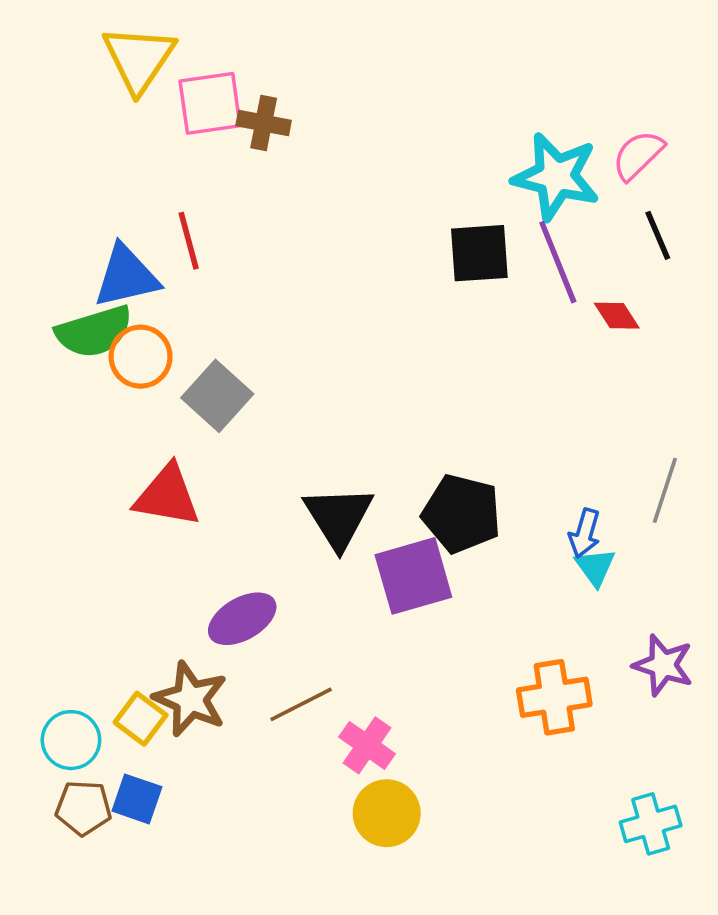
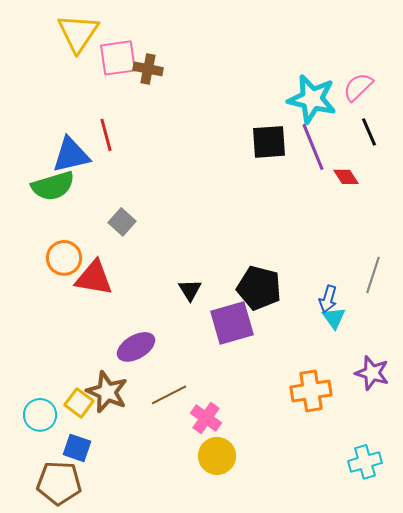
orange circle: (141, 357) -> (64, 258), moved
gray square: (217, 396) -> (122, 222), size x0.7
black triangle: (338, 517) -> (190, 290), size x0.6
brown pentagon: (83, 808) -> (59, 483), moved, size x1.4

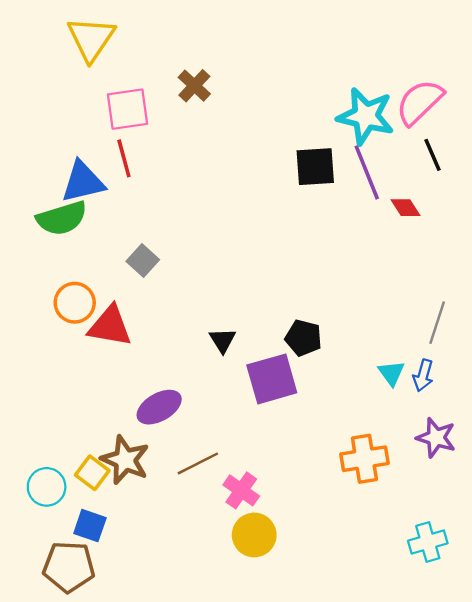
pink square: (118, 58) -> (127, 109), moved
brown cross: (148, 69) -> (194, 86), moved, turned 32
pink semicircle: (358, 87) -> (420, 102), size x1.4
black pentagon: (259, 288) -> (303, 338), size x0.7
blue arrow: (328, 299) -> (423, 375), moved

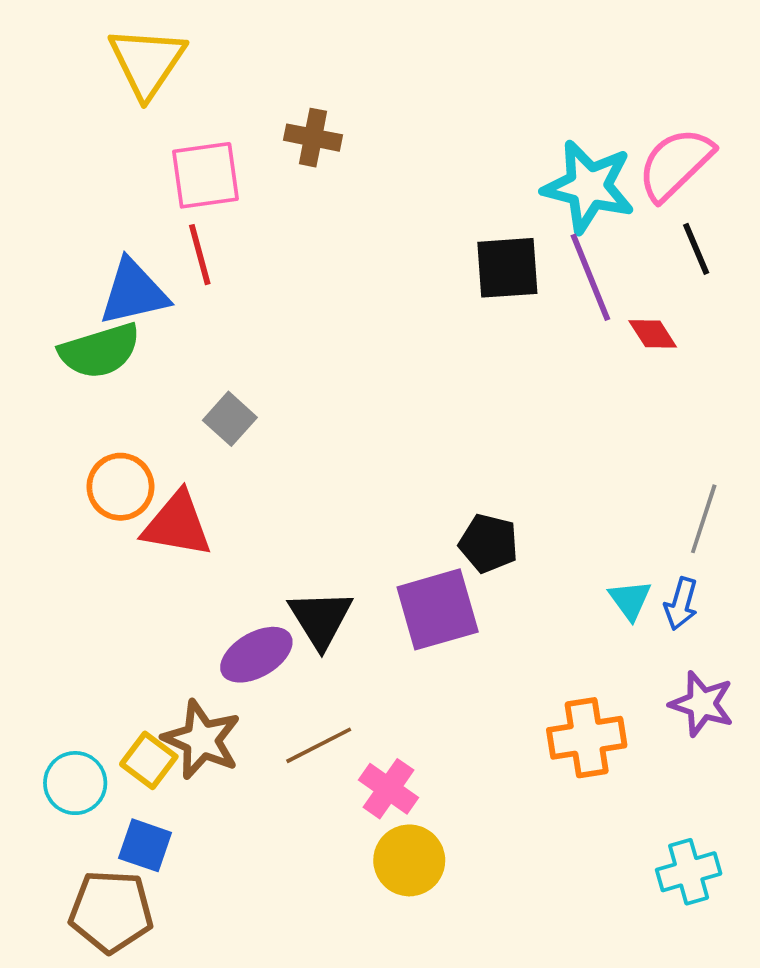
brown cross: (194, 86) -> (313, 138), turned -32
black triangle: (223, 340) -> (321, 619), moved, size x1.5

